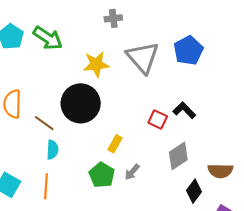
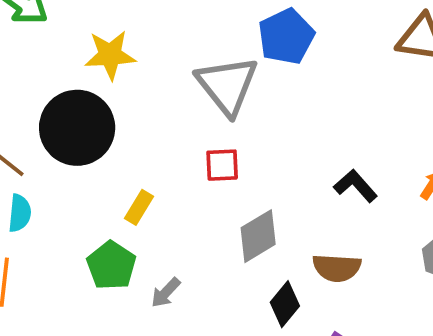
gray triangle: (143, 57) -> (227, 85), moved
black L-shape: (184, 110) -> (356, 186), moved
red square: (158, 120) -> (222, 165), turned -30
gray arrow: (132, 172) -> (166, 293), moved

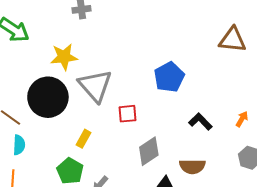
blue pentagon: (286, 36) -> (169, 77), moved
gray triangle: (227, 85) -> (95, 86), moved

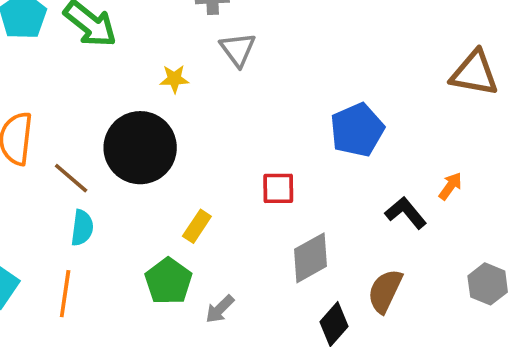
yellow star: (64, 57) -> (174, 79), size x0.6
gray triangle: (95, 86) -> (238, 49), moved, size x0.6
orange arrow: (242, 119) -> (450, 186), moved
brown semicircle: (192, 166) -> (385, 291), turned 110

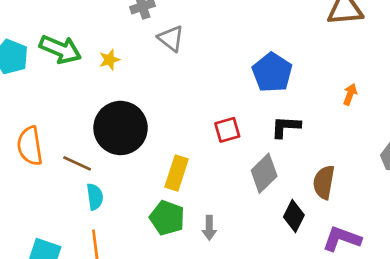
yellow star: (174, 79) -> (109, 60), moved
black L-shape: (406, 213) -> (286, 127), moved, turned -32
yellow rectangle: (197, 226) -> (177, 173), size x1.4
gray arrow: (220, 309) -> (209, 228), turned -30

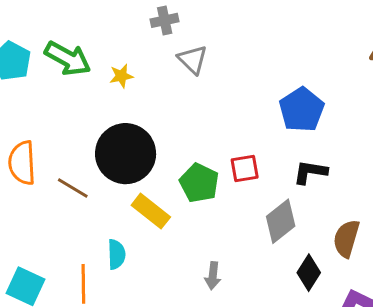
yellow rectangle: (177, 173) -> (151, 211), moved, turned -76
cyan semicircle: (95, 197) -> (116, 254), moved
green pentagon: (167, 218) -> (199, 183), moved

